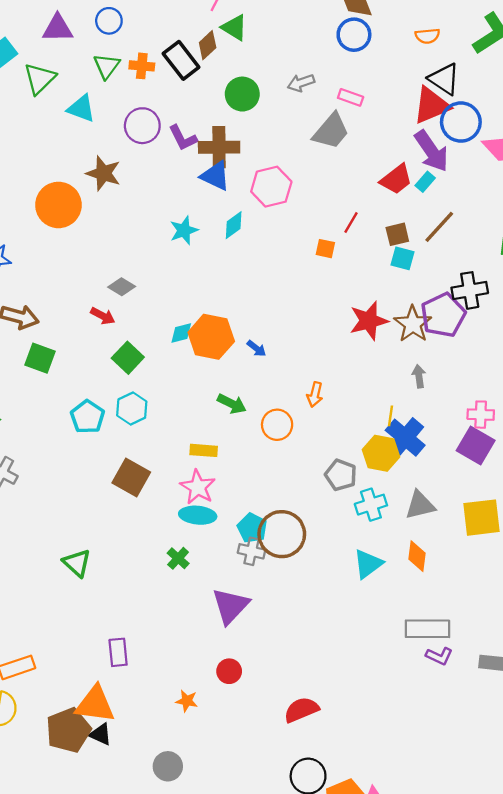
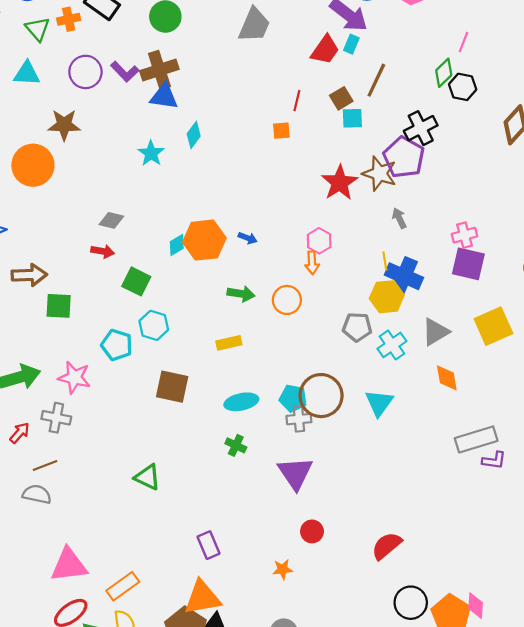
pink hexagon: (271, 187) -> (319, 241), moved, size x0.7
pink star: (198, 487) -> (74, 377), moved
cyan triangle: (368, 564) -> (379, 403), moved

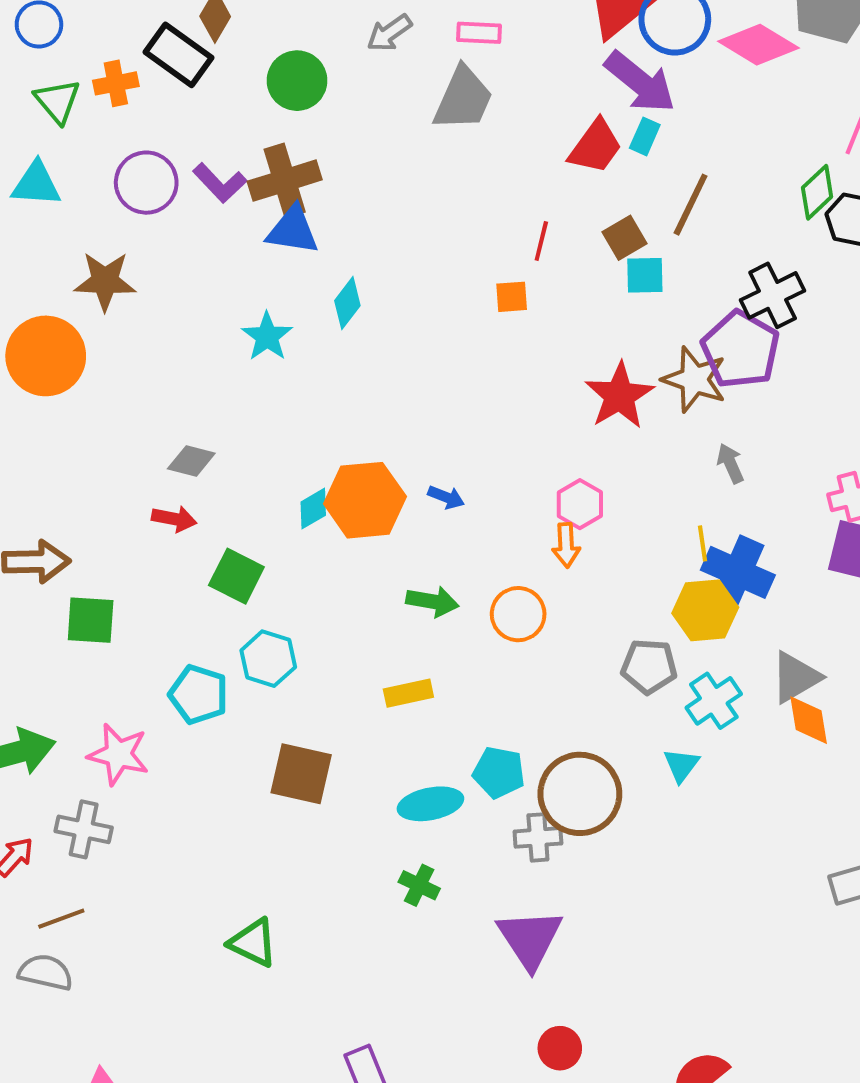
orange diamond: (447, 378) -> (809, 720), moved
cyan pentagon: (293, 398) -> (499, 772), moved
cyan triangle: (379, 403) -> (681, 765), moved, size x0.7

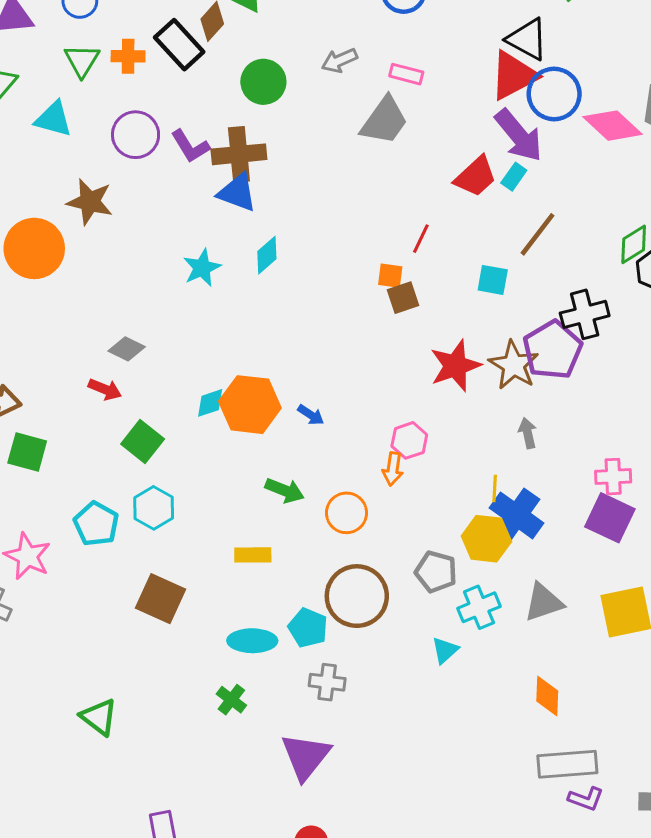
brown square: (624, 238) -> (403, 298), moved
orange diamond: (809, 720) -> (547, 696), moved
brown circle: (580, 794) -> (357, 596), moved

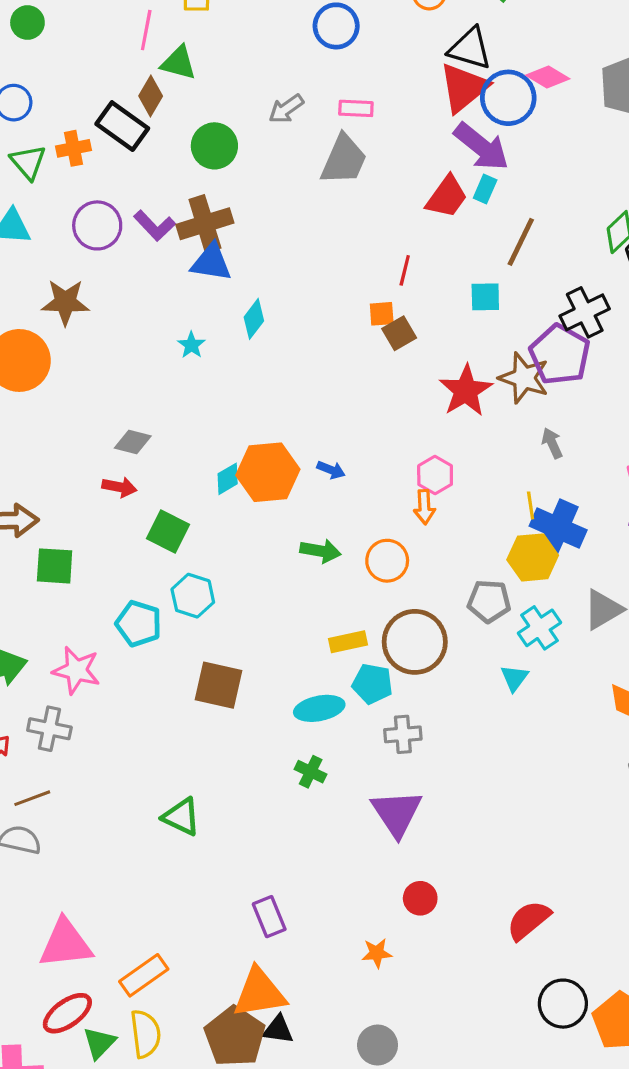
pink diamond: (613, 126) -> (548, 77), moved, size x0.7
cyan star: (202, 268) -> (191, 345), size x0.7
yellow rectangle: (253, 555) -> (348, 642), moved

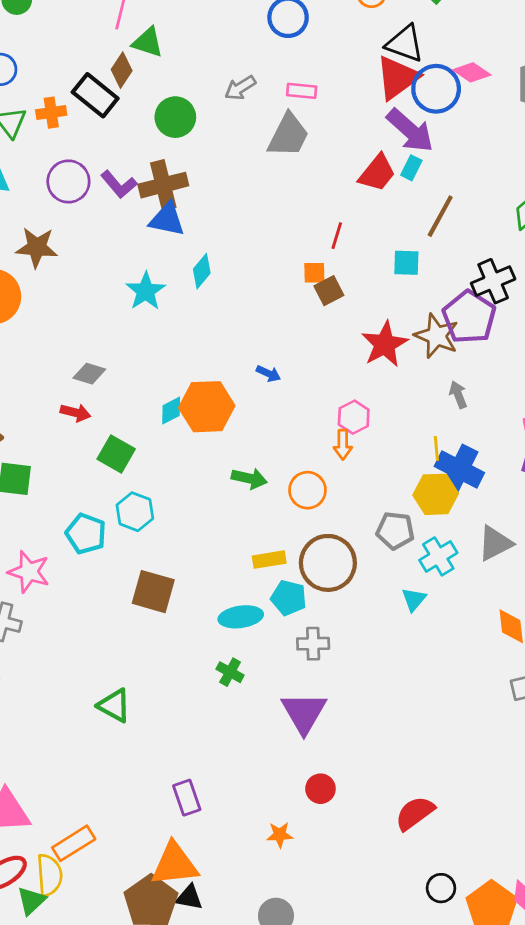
cyan star: (191, 345) -> (146, 291), size x1.6
blue arrow: (331, 470) -> (268, 374), moved
black circle: (563, 1004) -> (441, 888), size x0.7
yellow semicircle: (145, 1034) -> (49, 875), moved

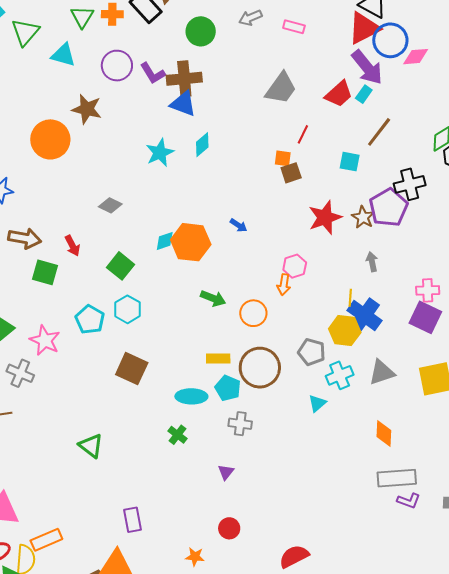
pink diamond: (472, 72) -> (416, 57), moved, turned -48
gray trapezoid: (288, 135) -> (281, 88), moved
brown star: (437, 336) -> (363, 217), size x0.7
red arrow: (76, 413) -> (72, 246), moved, turned 40
purple triangle: (304, 713) -> (226, 472), size x0.5

